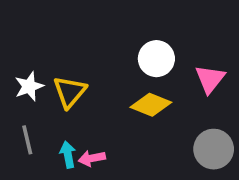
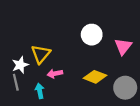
white star: (29, 86) -> (20, 65), moved
yellow diamond: (151, 105) -> (95, 77), moved
pink arrow: (92, 158) -> (55, 74), moved

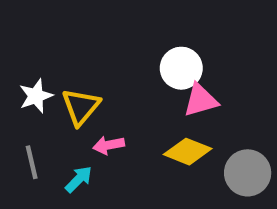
pink triangle: (123, 47) -> (201, 100), moved, turned 36
white star: (20, 65) -> (36, 96), moved
cyan arrow: (40, 91) -> (79, 179), turned 56

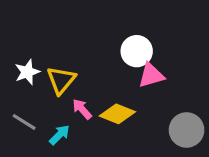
pink arrow: (109, 145) -> (82, 109), turned 60
yellow diamond: (188, 152) -> (117, 114), moved
gray line: (32, 162) -> (24, 122), turned -45

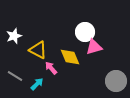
white star: (27, 72) -> (14, 36), moved
yellow triangle: (61, 80) -> (38, 50), turned -42
yellow diamond: (117, 114) -> (70, 57), moved, turned 45

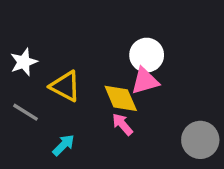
pink triangle: (94, 47) -> (145, 81), moved
pink arrow: (51, 68) -> (122, 124), moved
gray line: (15, 76) -> (25, 112), moved

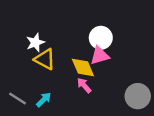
white star: (24, 62) -> (35, 43), moved
gray line: (25, 112) -> (17, 98), moved

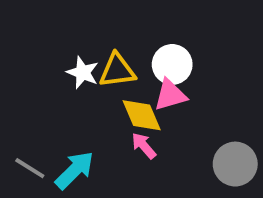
white star: (35, 43) -> (83, 73), moved, turned -30
yellow triangle: (45, 59) -> (117, 71), moved, turned -35
cyan arrow: (44, 100) -> (75, 170), size x1.5

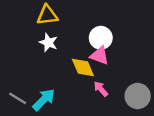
yellow triangle: (117, 71) -> (47, 15), moved
pink triangle: (170, 95) -> (100, 56), turned 36
pink arrow: (144, 146) -> (101, 89), moved

